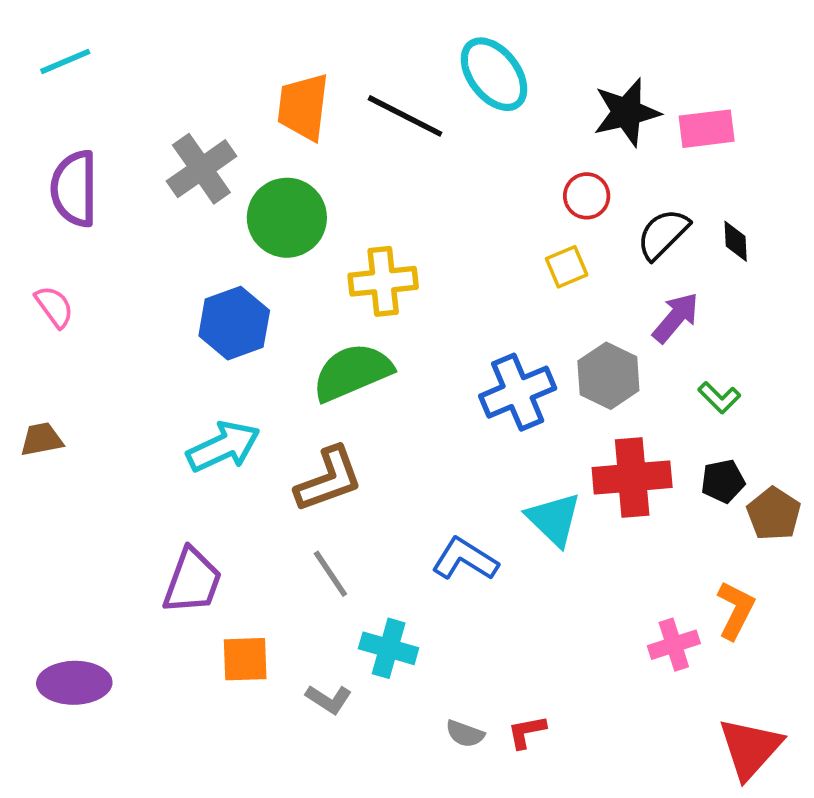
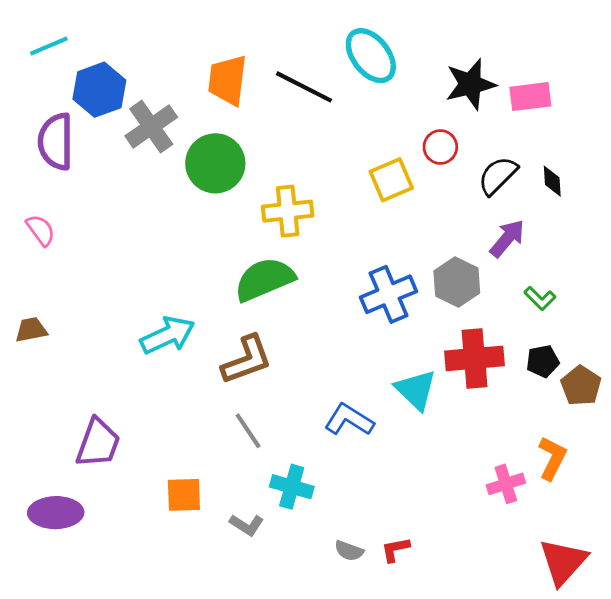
yellow square: (567, 267) -> (391, 180), moved, size x1.4
blue hexagon: (234, 323) -> (99, 90), moved
purple trapezoid: (192, 581) -> (98, 443), moved

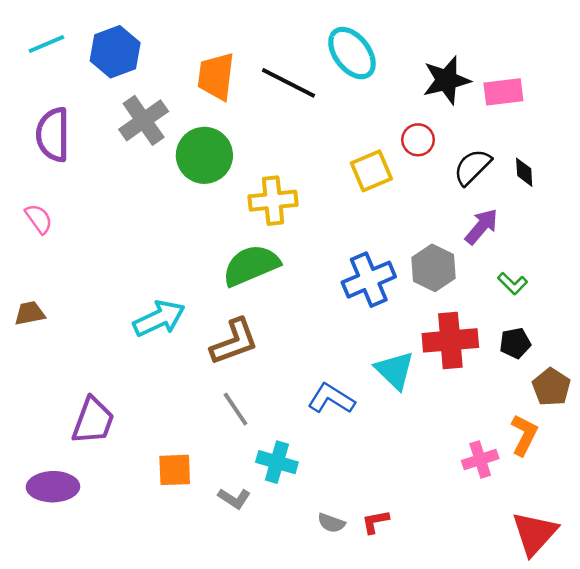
blue hexagon: (99, 90) -> (115, 52), moved
brown pentagon: (581, 386) -> (551, 387), moved

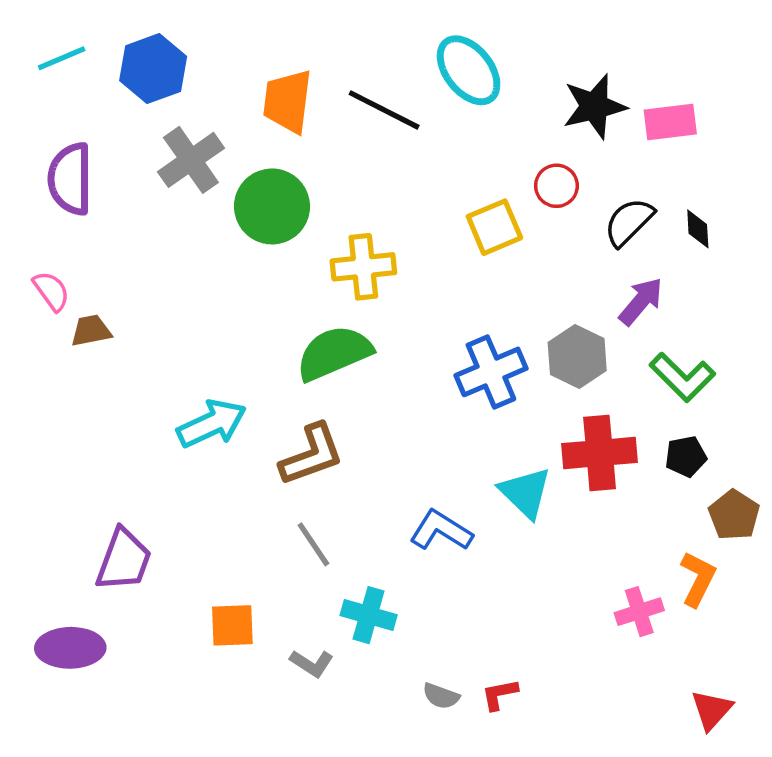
green L-shape: (512, 283) -> (682, 377), size x1.6
brown trapezoid: (30, 313) -> (91, 331), moved
red triangle: (535, 533) -> (712, 710), size x0.7

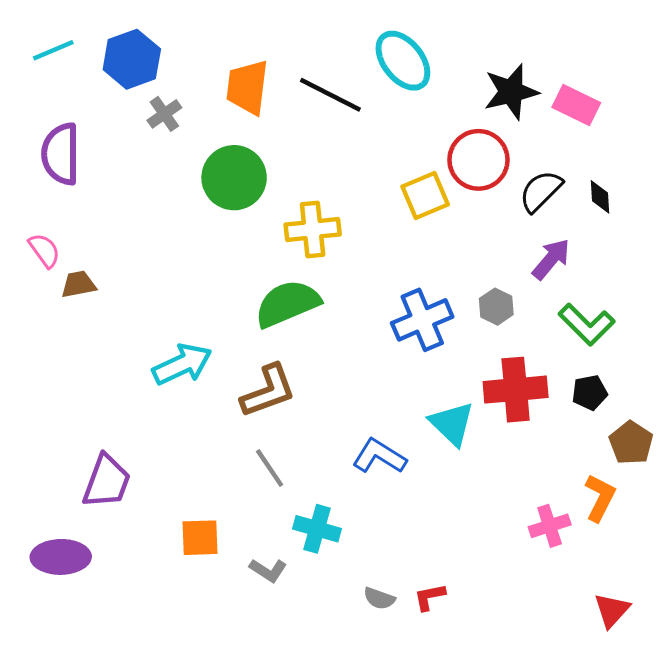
pink rectangle: (670, 122) -> (576, 105), turned 33
gray cross: (191, 160) -> (164, 114), moved, size x0.6
red circle: (556, 186) -> (478, 160), size x1.6
gray hexagon: (577, 356) -> (496, 307), size x0.7

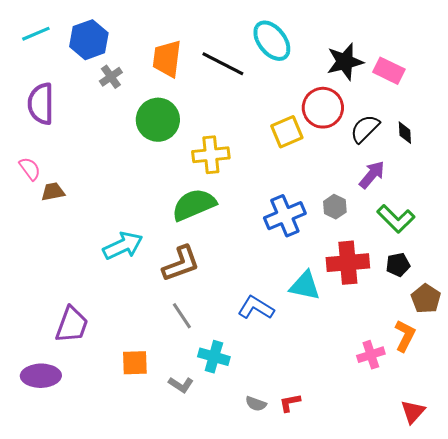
cyan triangle: (452, 424) -> (305, 286), turned -32

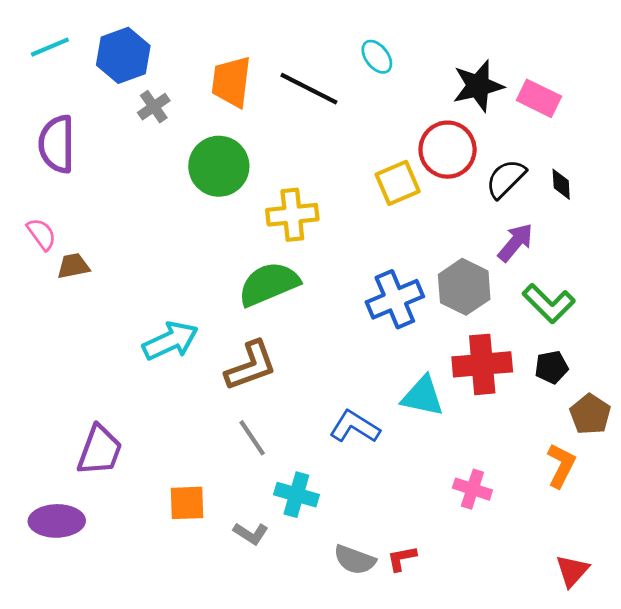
cyan ellipse: (272, 41) -> (377, 57), size x0.6
gray hexagon: (335, 207) -> (464, 287), size x1.6
pink cross: (371, 355) -> (472, 489), moved, turned 36
gray semicircle: (256, 404) -> (355, 560), size x1.4

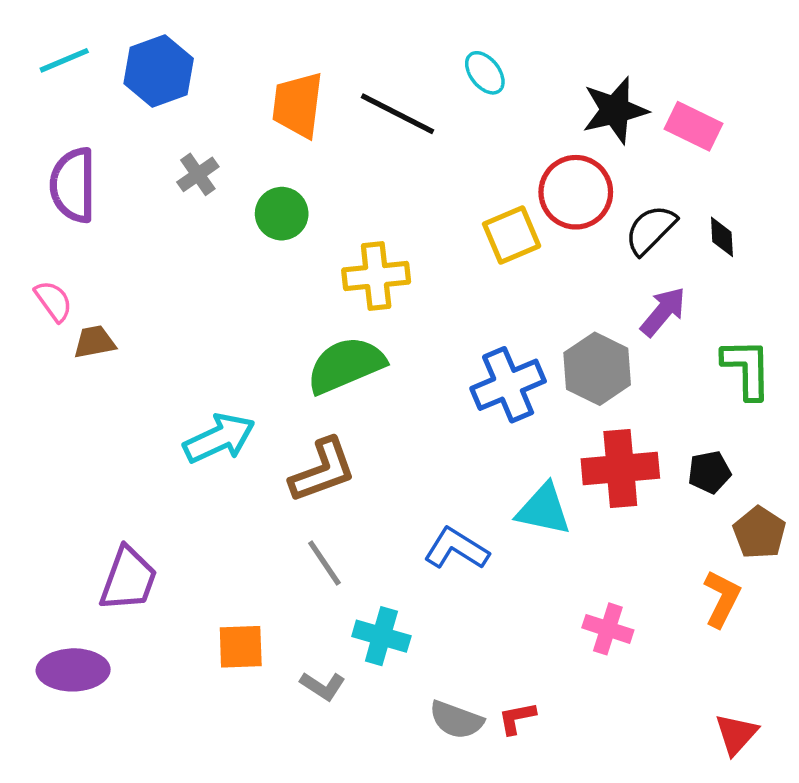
gray cross: (154, 107) -> (198, 174), moved
green circle: (219, 166) -> (282, 214), size x0.7
green L-shape: (549, 303) -> (747, 369), moved, turned -136

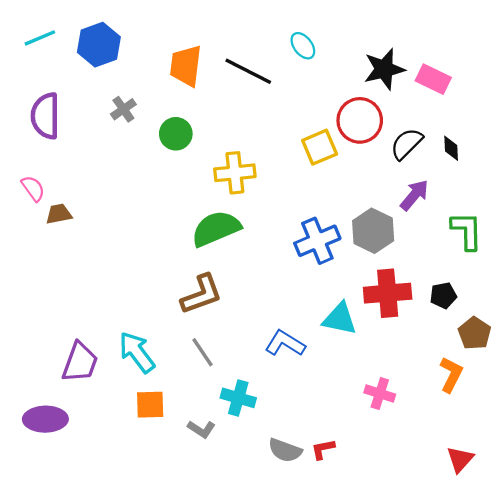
cyan arrow: (219, 438) -> (137, 352), moved, turned -102

